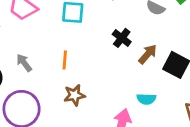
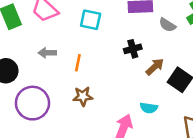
black cross: (122, 38) -> (133, 49), turned 30
gray arrow: (24, 63) -> (47, 53), moved, turned -60

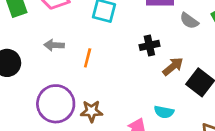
brown star: (83, 96) -> (91, 111), moved
purple circle: (32, 103) -> (56, 104), moved

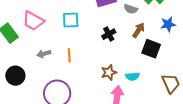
brown arrow: (173, 66) -> (139, 30), moved
brown star: (91, 111) -> (109, 72), moved

